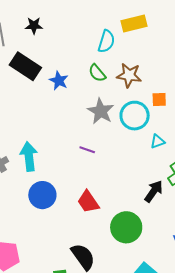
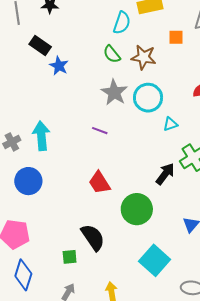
black rectangle: (25, 66) -> (40, 46), size x0.7
blue star: (59, 81) -> (59, 66), moved
orange square: (159, 99) -> (176, 37), moved
blue circle: (42, 195) -> (28, 181), moved

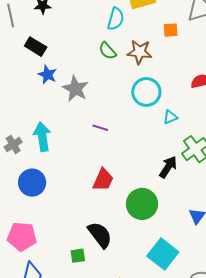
blue star: (59, 66) -> (47, 75), moved
gray star: (114, 92) -> (75, 89), moved
red trapezoid: (99, 183) -> (103, 180), turned -120

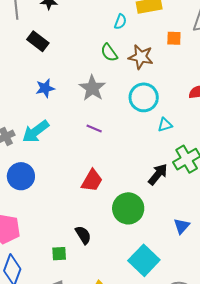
cyan semicircle: (116, 19) -> (120, 22), size x0.7
blue star: (47, 75) -> (45, 88), moved, turned 30
gray star: (75, 89) -> (92, 88), moved
cyan arrow: (42, 137) -> (36, 131), turned -124
black semicircle: (100, 235) -> (83, 235), size x0.7

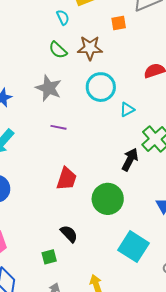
cyan semicircle: (120, 22) -> (63, 17), turned -35

